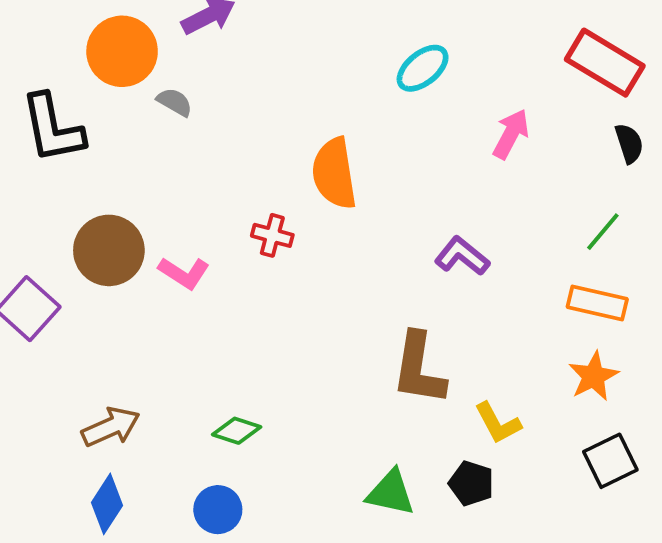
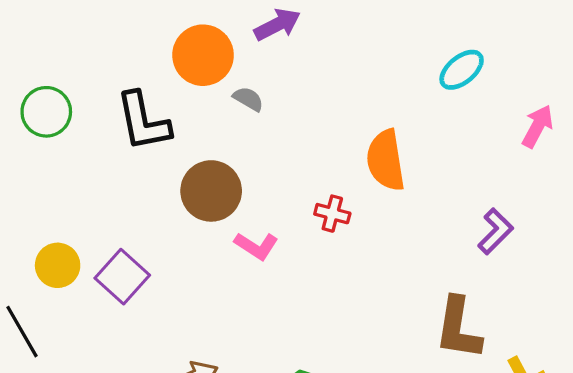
brown circle: (109, 250) -> (211, 191), moved
purple L-shape: (462, 256) -> (496, 231), turned 96

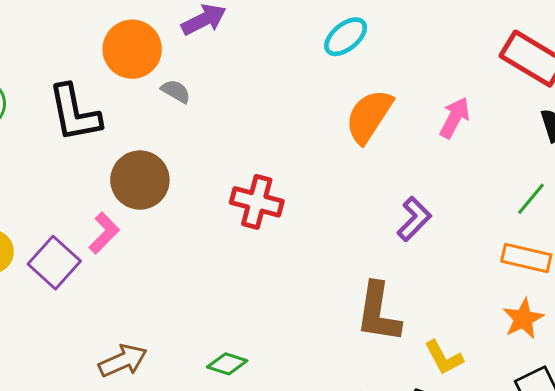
cyan ellipse: (462, 70) -> (346, 37), moved
orange semicircle: (386, 160) -> (369, 116), moved, turned 42
red cross: (332, 214) -> (257, 202), size x1.5
pink L-shape: (256, 246) -> (104, 233), moved, turned -78

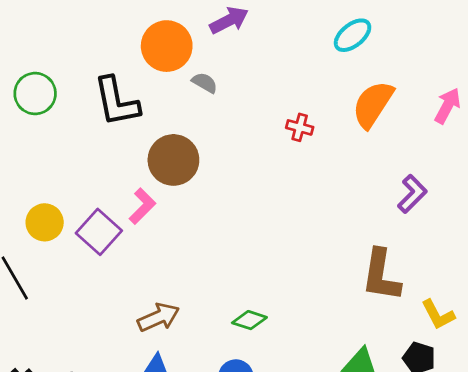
red cross: (257, 202) -> (300, 127), moved, size x0.6

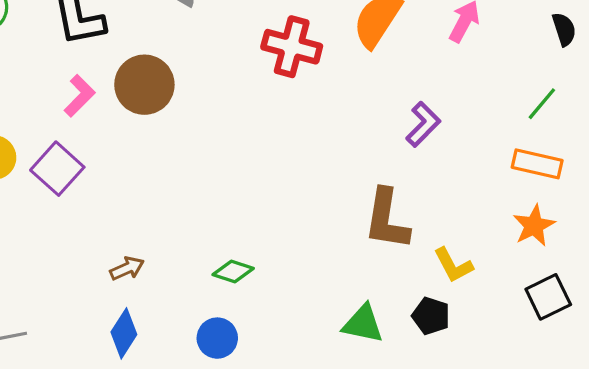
red cross: (300, 127) -> (292, 47), size x1.8
pink L-shape: (142, 206) -> (80, 96), moved
brown arrow: (159, 317) -> (127, 268), size x0.7

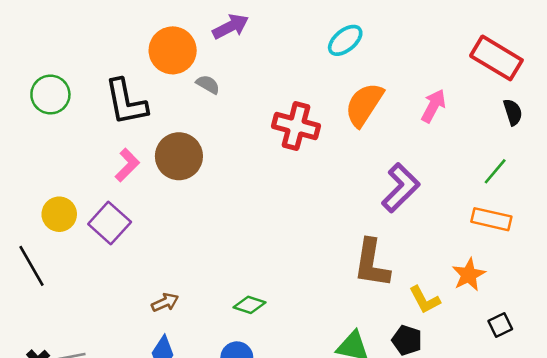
purple L-shape: (423, 124) -> (401, 188), size x1.4
orange star: (534, 226) -> (469, 275), moved
black square: (548, 297) -> (500, 325), size x0.7

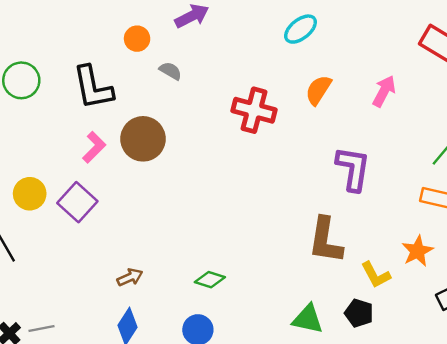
orange circle: (173, 50) -> (137, 39), size x0.6
orange semicircle: (364, 105) -> (318, 90), size x0.7
purple L-shape: (401, 188) -> (353, 169), turned -36

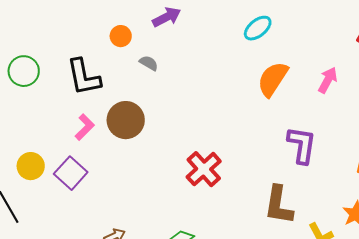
orange semicircle: (318, 90) -> (273, 79), size x1.4
red cross: (254, 110) -> (204, 169), moved, turned 33

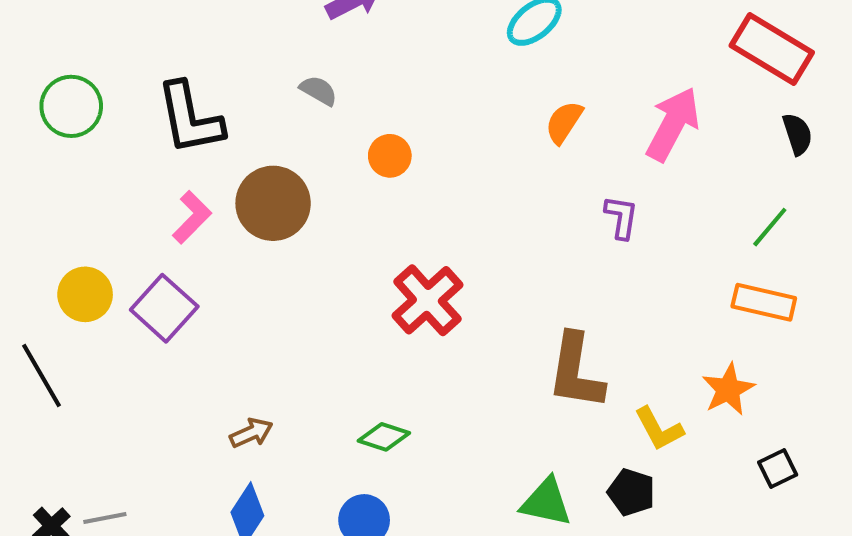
orange circle: (121, 36) -> (390, 156), moved
orange semicircle: (273, 79) -> (564, 122), size x0.6
pink arrow: (328, 80) -> (673, 124), size x1.4
purple L-shape: (302, 145) -> (621, 217), moved, size x0.6

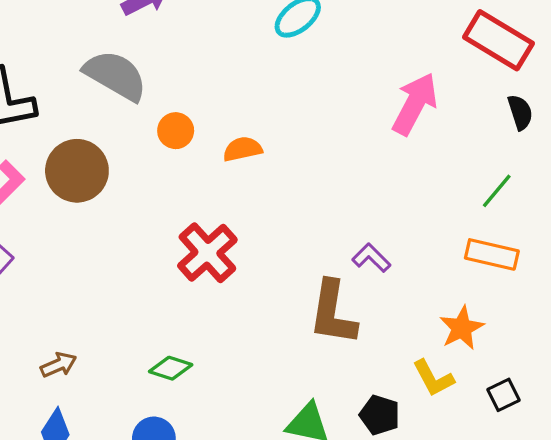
gray semicircle: (319, 91) -> (115, 75), size x2.0
orange semicircle: (564, 122) -> (243, 149), moved, turned 45
purple L-shape: (621, 217) -> (371, 258), moved, turned -54
yellow L-shape: (659, 429) -> (433, 378), moved

